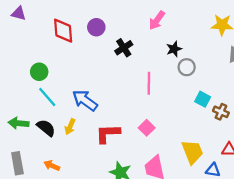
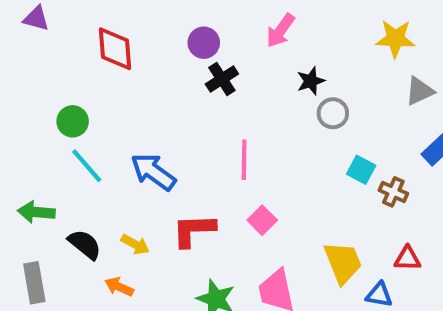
purple circle: (96, 27) -> (204, 43), moved
pink line: (149, 83) -> (244, 160), moved
yellow arrow: (70, 127) -> (135, 244), moved, turned -84
black semicircle: (46, 128) -> (85, 244), moved
orange arrow: (52, 166) -> (119, 287), moved

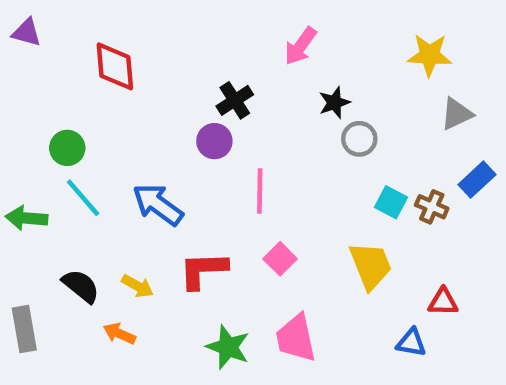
purple circle: (204, 43) -> (214, 141), moved
brown cross: (393, 192) -> (432, 207), moved
green arrow: (36, 212) -> (27, 218), moved
yellow trapezoid: (343, 263) -> (371, 266), moved

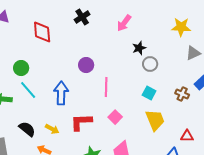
black cross: (235, 100) -> (82, 17), moved
cyan square: (391, 202) -> (149, 93), moved
blue arrow: (158, 204) -> (61, 93), turned 55

